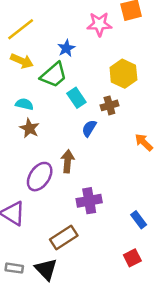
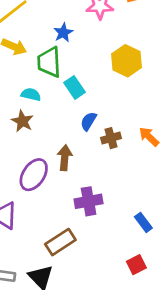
green trapezoid: (54, 75) -> (49, 62), turned 128
cyan semicircle: (24, 104) -> (31, 94), moved
brown cross: (109, 105) -> (111, 138), moved

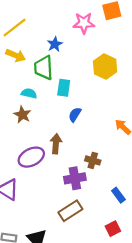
cyan rectangle: (74, 87) -> (64, 88), turned 42
brown cross: (111, 138) -> (93, 160), moved, turned 32
purple ellipse: (34, 175) -> (31, 157), turned 30
brown rectangle: (60, 242) -> (70, 211), moved

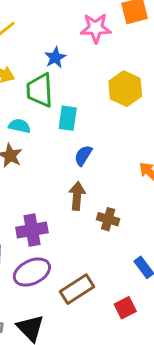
brown arrow: (56, 144) -> (77, 196), moved
purple ellipse: (31, 157) -> (32, 272), moved
purple cross: (75, 178) -> (32, 230), moved
red square: (113, 229) -> (125, 308), moved

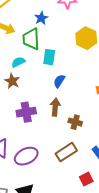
cyan semicircle: (20, 126) -> (18, 62), turned -40
purple cross: (32, 230) -> (26, 112), moved
brown rectangle: (77, 289) -> (66, 152), moved

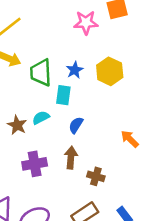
blue star: (41, 18) -> (75, 70), moved
cyan semicircle: (18, 62) -> (41, 118), moved

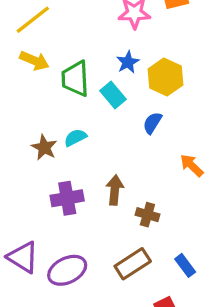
blue star: (75, 70) -> (128, 62), moved
cyan rectangle: (63, 95) -> (113, 95), moved, turned -48
blue semicircle: (76, 125) -> (152, 123), moved

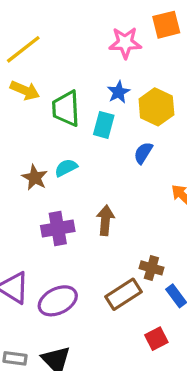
cyan rectangle: (113, 95) -> (104, 125), turned 55
brown cross: (147, 215) -> (151, 268), moved

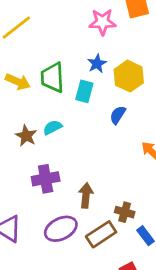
yellow arrow: (25, 90) -> (18, 82), moved
brown arrow: (105, 220) -> (86, 195), moved
purple ellipse: (58, 301) -> (61, 229), moved

